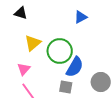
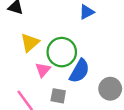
pink triangle: (24, 69) -> (43, 70), moved
gray square: (66, 87) -> (58, 96), moved

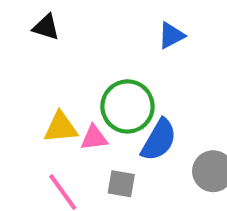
yellow triangle: (30, 43) -> (61, 127), moved, turned 36
pink triangle: (43, 70) -> (94, 138), turned 42

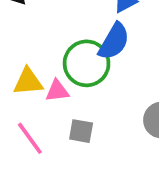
blue semicircle: (159, 140) -> (114, 41), moved

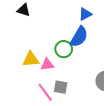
green circle: (87, 63) -> (64, 49), size x0.7
pink line: (30, 138) -> (45, 92), moved

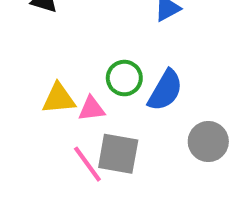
blue semicircle: (79, 37) -> (165, 90), moved
gray square: (61, 87) -> (118, 154), size x1.5

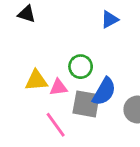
blue semicircle: (165, 90) -> (104, 92), moved
gray square: (118, 154) -> (86, 104), moved

